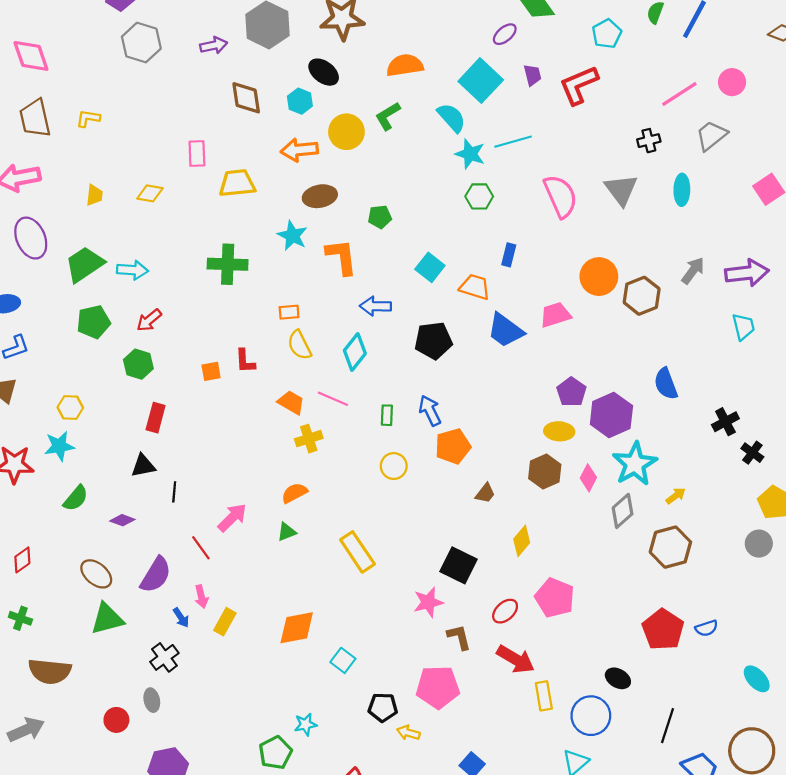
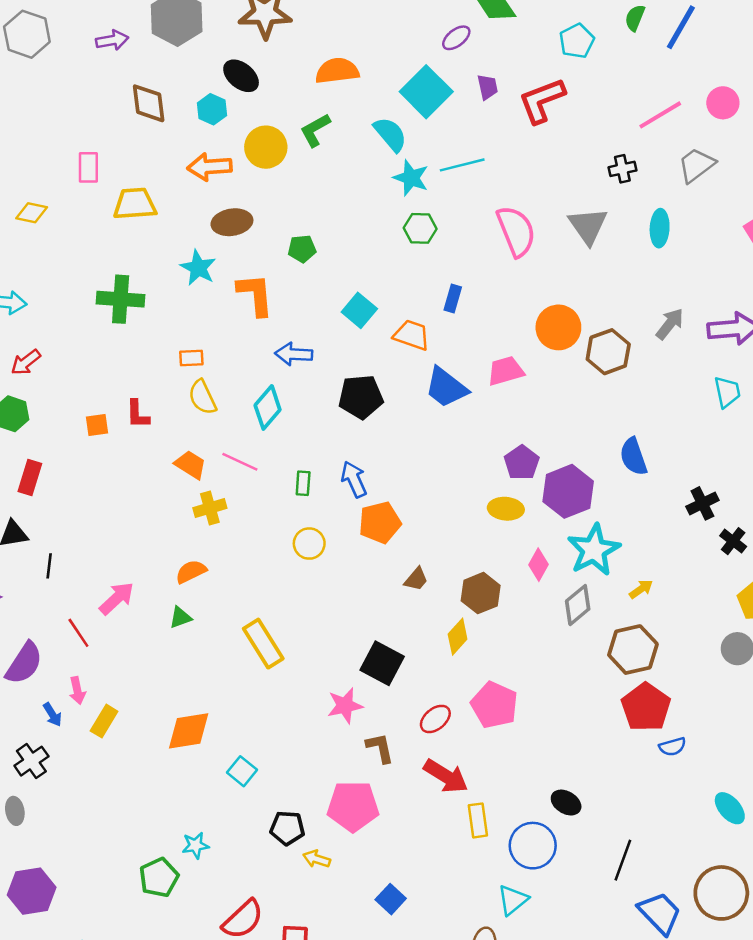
brown hexagon: (545, 472) -> (481, 593), moved
red pentagon: (663, 630) -> (646, 707), moved

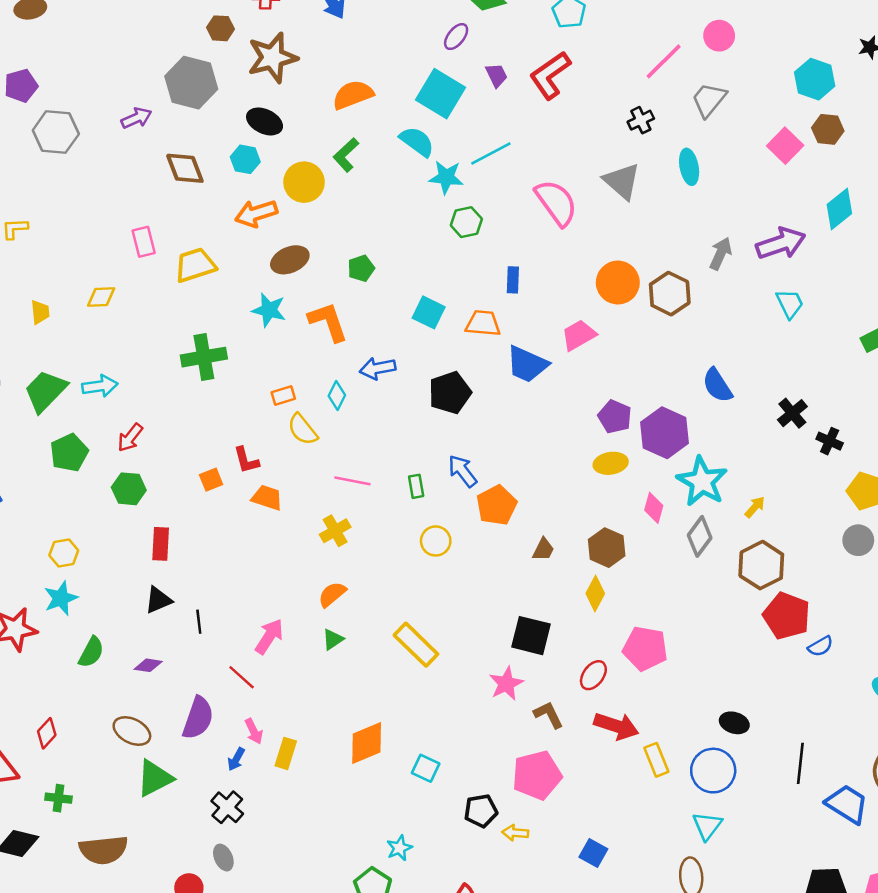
cyan diamond: (268, 407) -> (337, 395), moved, size x0.7
orange trapezoid: (190, 465) -> (267, 498), moved
blue arrow: (52, 715) -> (236, 759), turned 75

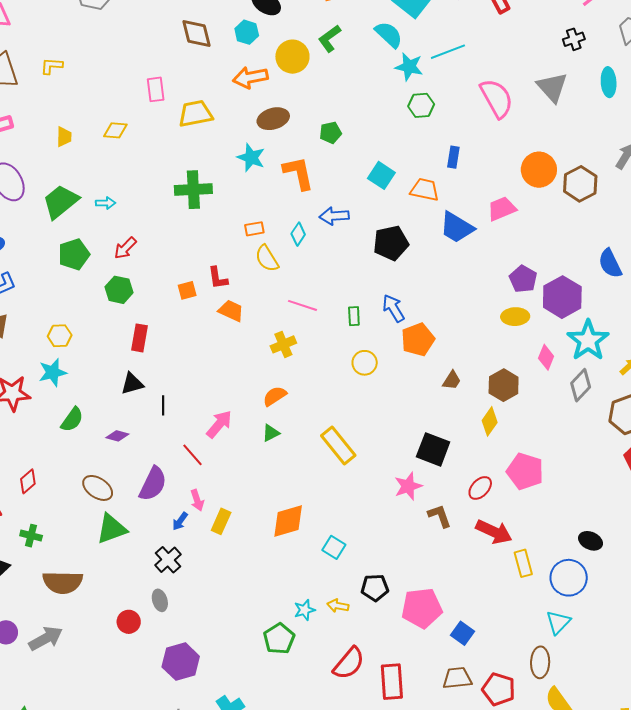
cyan arrow: (100, 386) -> (106, 203), size x0.7
pink pentagon: (537, 775) -> (422, 608), moved
yellow arrow: (515, 833) -> (338, 606), moved

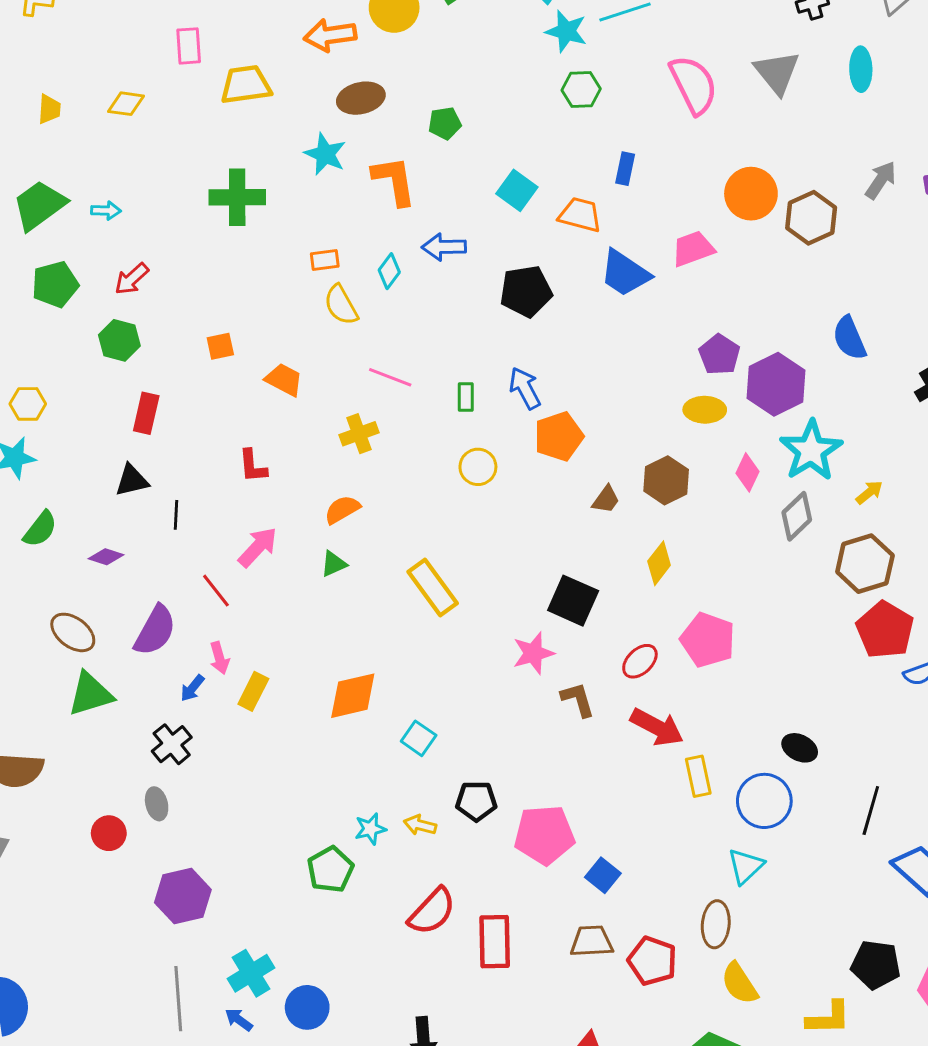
red L-shape: (218, 278) -> (253, 466), moved
brown hexagon: (504, 385) -> (666, 480), moved

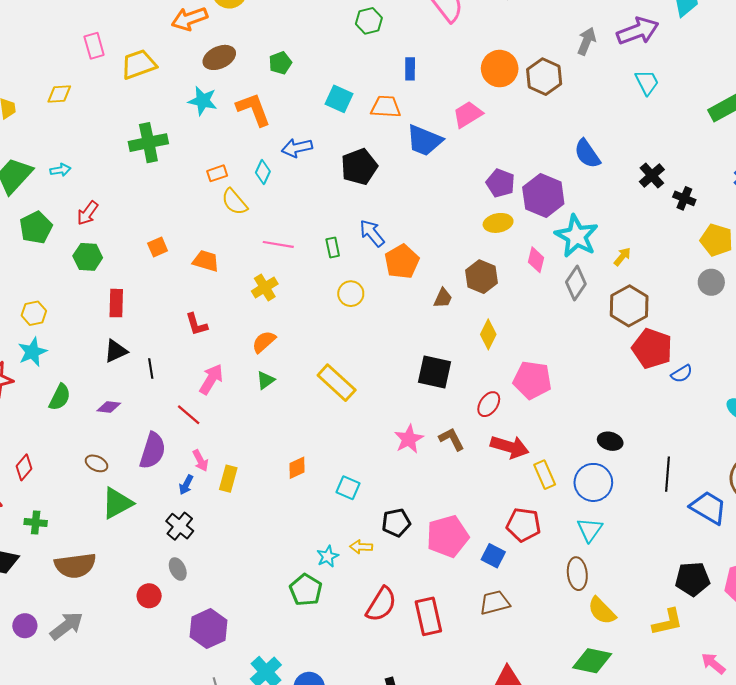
brown ellipse: (73, 632) -> (97, 463), size x0.7
pink star: (533, 653) -> (409, 439), moved
orange diamond: (353, 696) -> (297, 468), size x0.6
red pentagon: (652, 961) -> (524, 525), moved

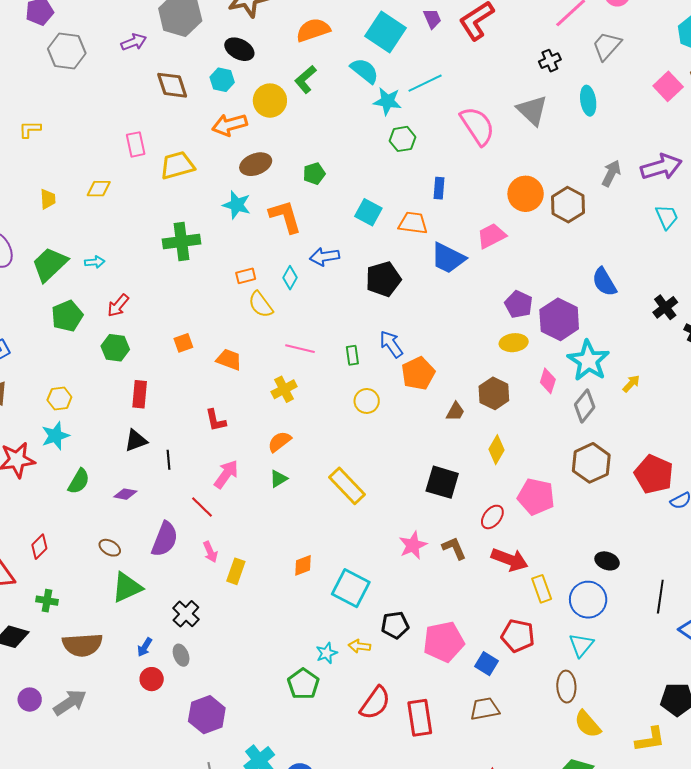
brown hexagon: (629, 306) -> (591, 463), moved
blue arrow: (186, 485) -> (145, 647), moved
cyan square: (348, 488) -> (351, 588), size x1.6

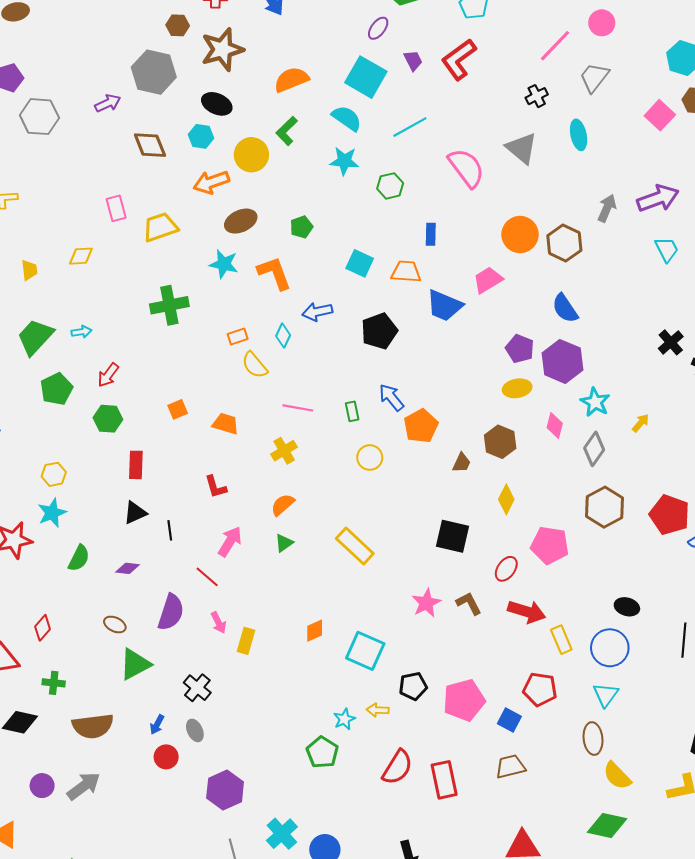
cyan star: (387, 101) -> (344, 161), moved
blue semicircle: (604, 282) -> (565, 308), moved
cyan star: (588, 361) -> (595, 402), size x0.7

